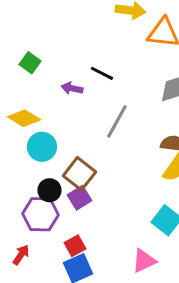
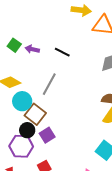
purple arrow: (72, 88) -> (32, 49), moved
gray line: (117, 121) -> (49, 84), moved
brown square: (79, 174) -> (35, 114), moved

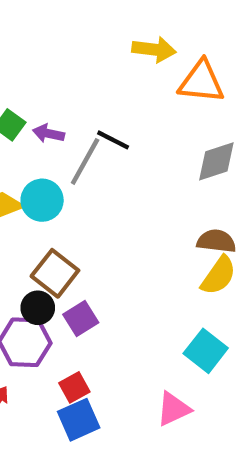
gray line: (49, 84) -> (85, 161), moved
cyan circle: (22, 101) -> (42, 200), moved

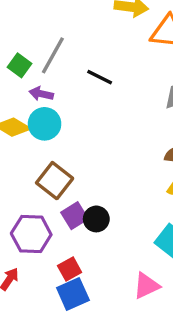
purple arrow: (49, 133) -> (41, 94), moved
gray line: (85, 161) -> (53, 55), moved
black circle: (38, 308) -> (96, 219), moved

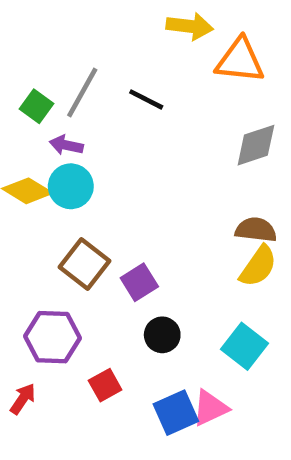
black line: (100, 77) -> (146, 99), moved
purple square: (75, 216) -> (139, 282), moved
black circle: (96, 219) -> (162, 335), moved
blue square: (73, 294) -> (176, 413), moved

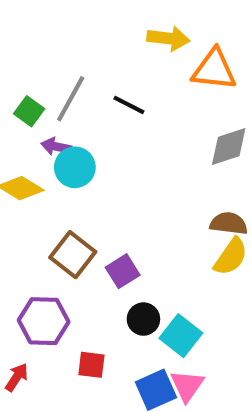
cyan circle: (71, 186) -> (75, 167), moved
cyan square: (244, 346) -> (181, 336), moved
red square: (105, 385) -> (91, 365), turned 36
pink triangle: (210, 408) -> (187, 386), turned -30

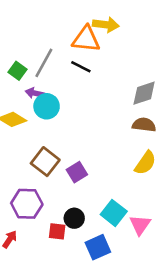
orange triangle: (214, 70) -> (86, 39), moved
brown semicircle: (229, 223) -> (144, 125), moved
black circle: (143, 319) -> (74, 218), moved
pink triangle: (187, 386) -> (140, 225), moved

